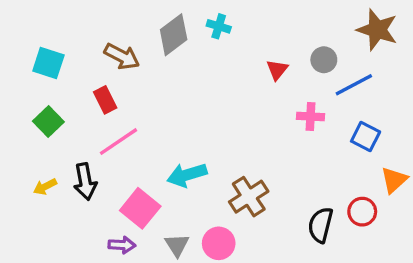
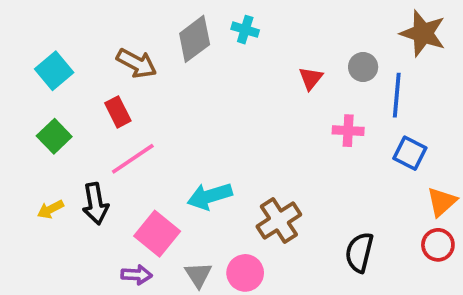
cyan square: (48, 63) -> (54, 71), turned 32
blue line: (354, 85) -> (397, 95), turned -57
red circle: (362, 212) -> (438, 245), moved

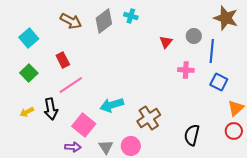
brown arrow: (137, 63) -> (71, 21), moved

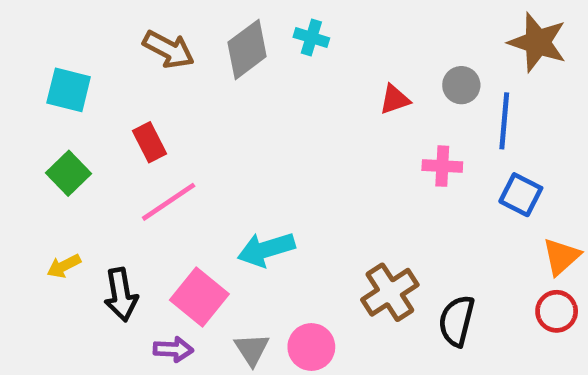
cyan square: (29, 38) -> (69, 90), turned -36
red triangle: (166, 42) -> (395, 99), turned 32
black arrow: (51, 109) -> (121, 295), moved
brown cross: (149, 118) -> (390, 292), moved

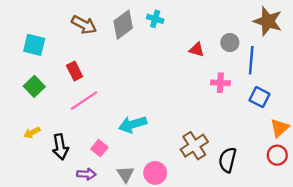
red triangle: (395, 99) -> (197, 50), turned 35
pink square: (199, 297) -> (99, 148), size x0.6

